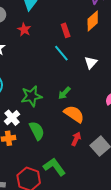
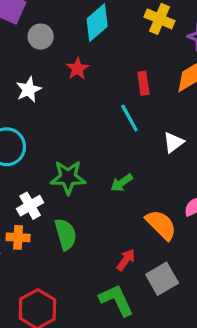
orange semicircle: (74, 114) -> (161, 225), moved
green L-shape: (54, 167) -> (116, 300), moved

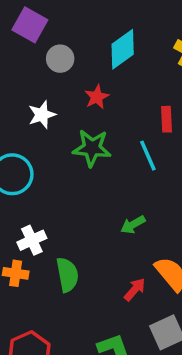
green star: (68, 177) -> (92, 148), moved
red arrow: (126, 260) -> (135, 289), moved

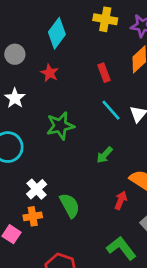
green star: (92, 148) -> (60, 126), moved
cyan line: (148, 156) -> (111, 110), moved

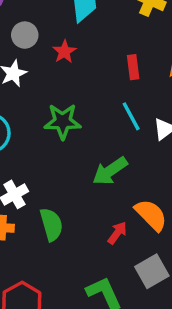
gray circle: (15, 54) -> (25, 35), moved
green arrow: (105, 155) -> (110, 171), size x1.5

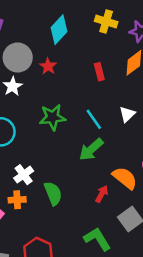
gray circle: (25, 35) -> (18, 57), size x1.5
cyan line: (131, 116) -> (94, 119), moved

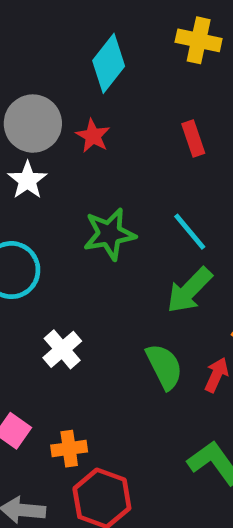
green semicircle: (53, 193) -> (164, 366), moved
orange cross: (17, 200) -> (69, 449), moved

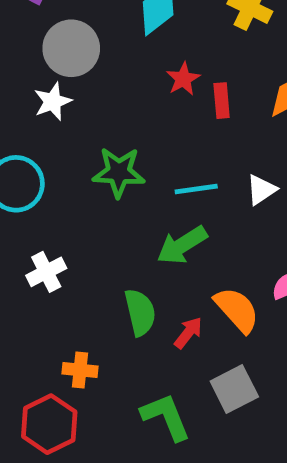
red star: (93, 136) -> (183, 79), moved
cyan line: (190, 232) -> (196, 189), turned -72
orange cross: (69, 449) -> (80, 370), moved

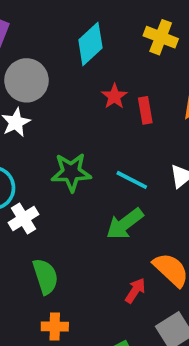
cyan line: (196, 189) -> (132, 180), turned 40
white cross: (46, 272) -> (24, 218), moved
green semicircle: (140, 312) -> (45, 276), moved

